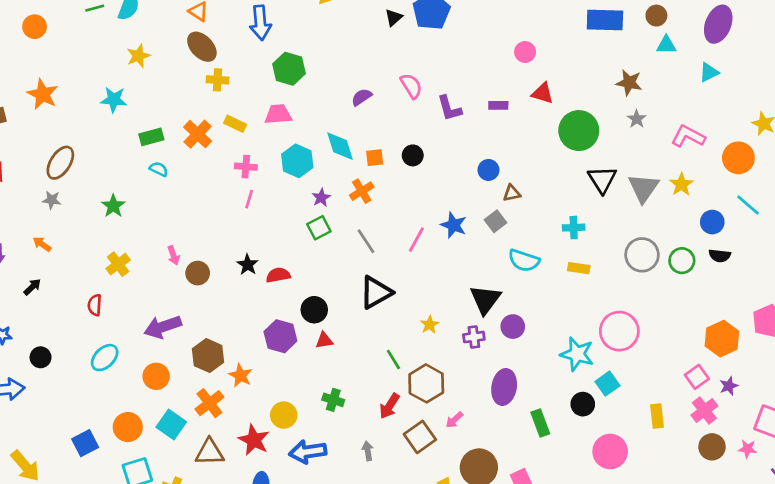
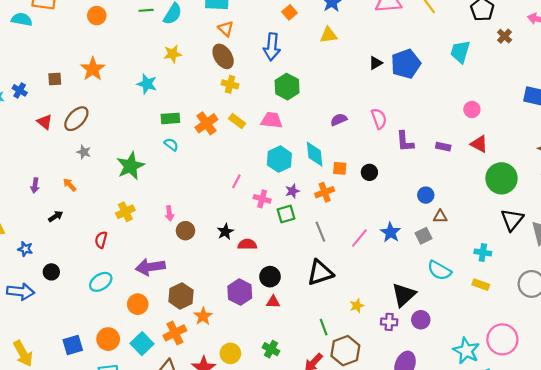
brown ellipse: (60, 163) -> (76, 119), moved
pink cross: (246, 167) -> (262, 199), moved
green star: (113, 206) -> (130, 166), size x1.5

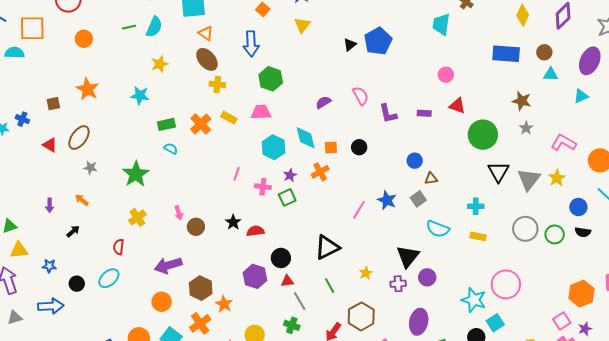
yellow triangle: (329, 35) -> (302, 25), turned -36
cyan trapezoid: (460, 52) -> (441, 24), moved
gray line: (320, 232) -> (300, 301), moved
cyan ellipse: (101, 282) -> (109, 278), moved
green line: (324, 327) -> (330, 286), moved

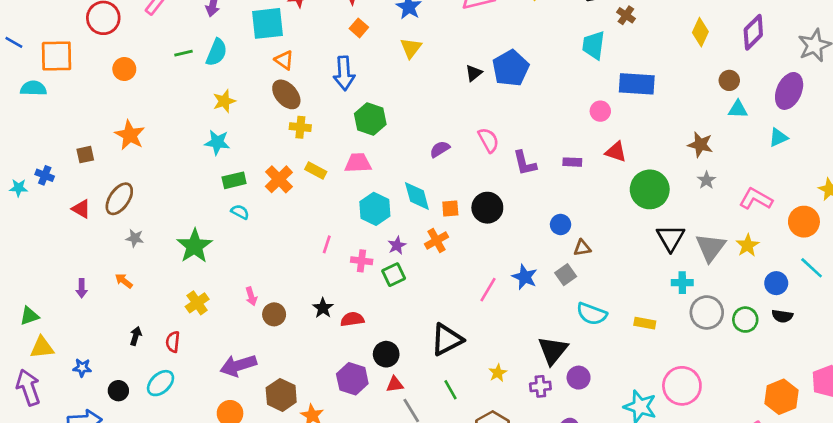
blue rectangle: (506, 54) -> (637, 84), moved
cyan star: (140, 96) -> (217, 142), moved
black circle: (359, 147) -> (487, 208), size x1.5
cyan cross: (476, 206) -> (682, 283), moved
black arrow: (73, 231) -> (136, 336), moved, turned -32

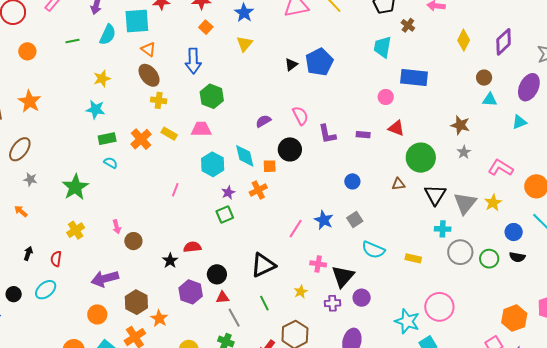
cyan semicircle: (217, 52) -> (108, 35), moved
black circle: (487, 208) -> (290, 149), moved
brown triangle: (582, 248) -> (398, 184), moved
pink cross: (362, 261) -> (318, 264), moved
black star: (323, 308) -> (170, 261), moved

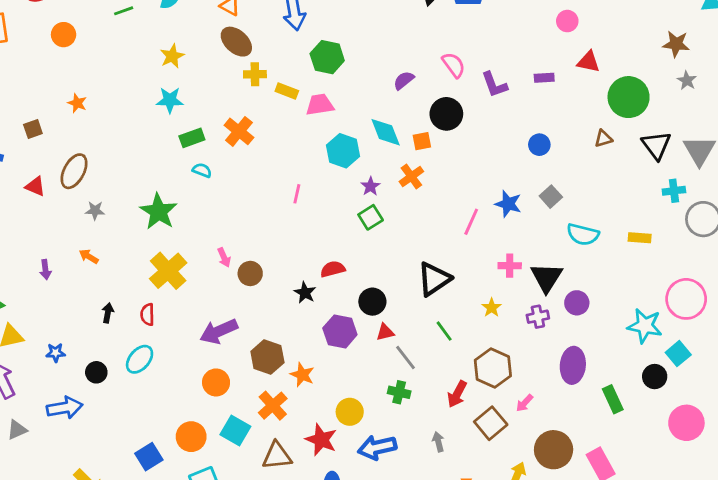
orange star: (30, 101) -> (77, 103), size x0.6
yellow rectangle: (169, 134) -> (287, 91), moved
yellow cross: (76, 230) -> (168, 271), size x1.5

